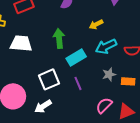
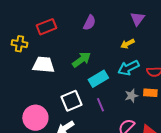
yellow arrow: (96, 24) -> (127, 44), moved
green arrow: (59, 38) -> (81, 60), turned 60
orange rectangle: (128, 81) -> (150, 93), moved

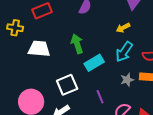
green arrow: (81, 60) -> (77, 44), turned -72
cyan arrow: (128, 68) -> (124, 52), turned -30
purple line: (100, 105) -> (100, 97), moved

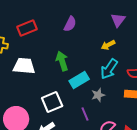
gray star: (127, 80) -> (98, 95), moved

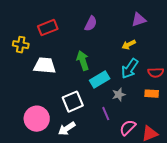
purple triangle: (118, 20) -> (139, 20), turned 35

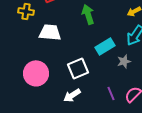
green arrow: (83, 61) -> (88, 14), moved
purple line: (106, 114) -> (111, 93), moved
pink circle: (37, 119) -> (36, 73), moved

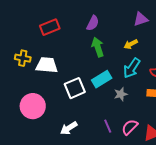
yellow cross: (26, 11) -> (23, 58), moved
green arrow: (88, 14) -> (98, 47), moved
white square: (78, 68) -> (75, 88), moved

